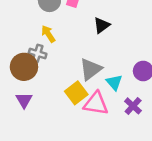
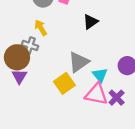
purple triangle: (24, 100) -> (19, 76), moved
pink triangle: (96, 104) -> (96, 94), moved

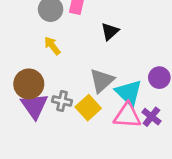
gray cross: (30, 45) -> (62, 101), moved
cyan triangle: (100, 75) -> (129, 93), size x1.5
purple triangle: (19, 76) -> (34, 106), size x1.5

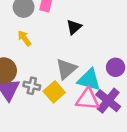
cyan triangle: (129, 93) -> (89, 80), turned -30
purple cross: (151, 117) -> (108, 101), size x1.5

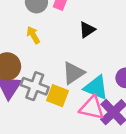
gray cross: (32, 86) -> (35, 86), size x1.5
yellow square: (54, 92) -> (58, 96), turned -35

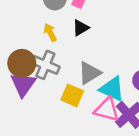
black triangle: (87, 30) -> (81, 28), moved
gray cross: (35, 86) -> (45, 65), moved

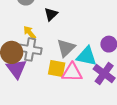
yellow arrow: (50, 32) -> (30, 33), moved
pink triangle: (107, 110) -> (72, 72), moved

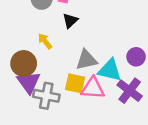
gray triangle: (66, 48) -> (86, 60), turned 30
gray cross: (30, 49) -> (46, 96), moved

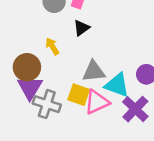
pink triangle: (93, 88) -> (97, 102), turned -35

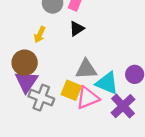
yellow arrow: (52, 46) -> (40, 35), moved, turned -126

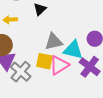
yellow arrow: (40, 35) -> (10, 20), turned 72
gray cross: (41, 98) -> (21, 72), turned 30

